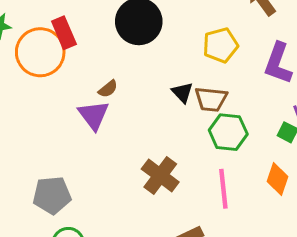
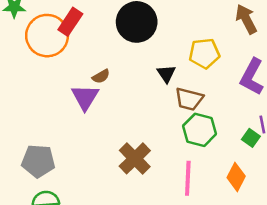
red rectangle: (64, 33) -> (70, 22), turned 48
black triangle: (182, 92) -> (166, 74), moved

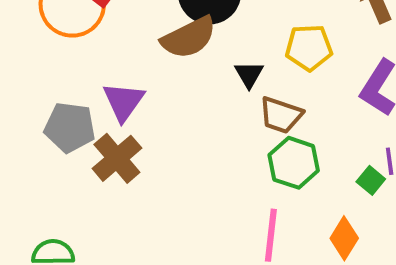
brown semicircle: (101, 76) -> (189, 38), moved, size x2.0
brown cross: (135, 158) -> (117, 158), moved
gray pentagon: (38, 161) -> (70, 127), moved

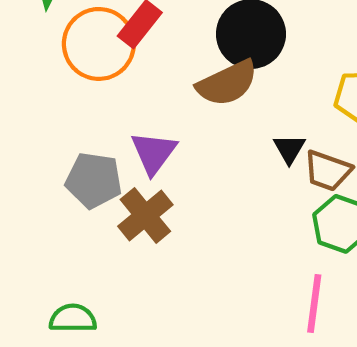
black triangle: (249, 74) -> (289, 149), moved

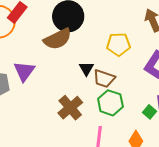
brown cross: (145, 215) -> (70, 108), moved

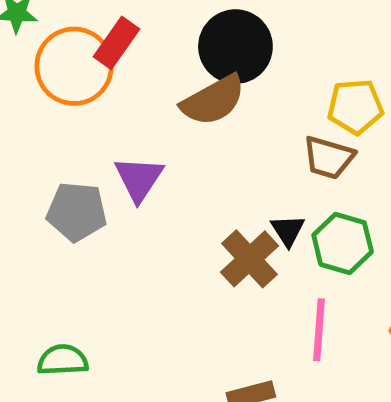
black triangle: (86, 69) -> (288, 230), moved
brown trapezoid: (104, 79) -> (329, 158), moved

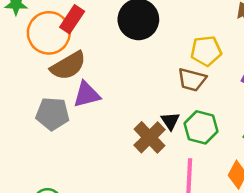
brown semicircle: (213, 100) -> (68, 66), moved
purple triangle: (139, 179) -> (87, 95), turned 44

